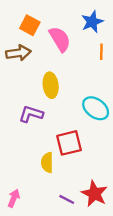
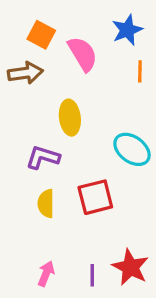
yellow semicircle: (47, 162) -> (46, 204), moved
pink arrow: (14, 198) -> (46, 274), moved
purple line: (67, 199) -> (92, 275), turned 63

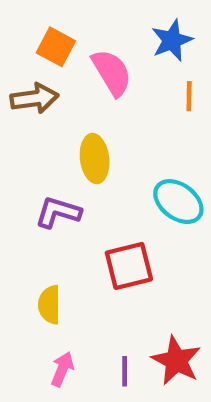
yellow semicircle: (46, 204) -> (49, 305), moved

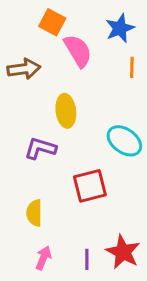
orange square: (56, 47) -> (52, 22), moved

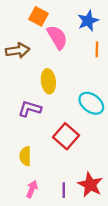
red square: (90, 186) -> (66, 136), turned -35

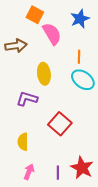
orange line: (97, 49) -> (79, 57), moved
cyan ellipse: (91, 103) -> (83, 80), moved

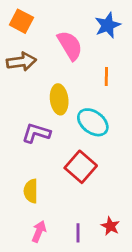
orange square: (35, 15) -> (21, 21), moved
cyan ellipse: (83, 80) -> (93, 122), moved
red star: (82, 168) -> (110, 226), size x0.6

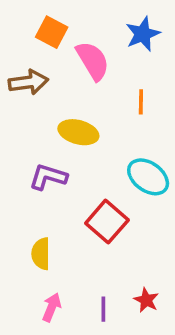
orange square: (21, 21) -> (52, 32), moved
yellow ellipse: (59, 99) -> (78, 132), turned -68
cyan ellipse: (93, 122) -> (148, 177), moved

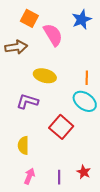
orange line: (141, 102) -> (87, 78), moved

